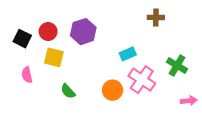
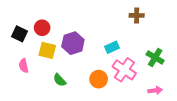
purple hexagon: (83, 32) -> (73, 43), moved
pink arrow: (189, 101) -> (155, 90), moved

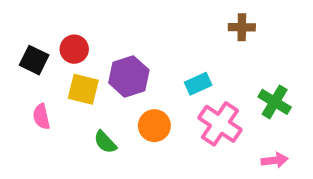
orange circle: (99, 79) -> (154, 126), moved

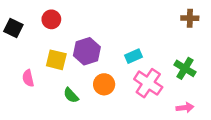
brown cross: (242, 27) -> (190, 18), moved
red circle: (74, 49) -> (51, 19), moved
black square: (34, 60) -> (13, 28), moved

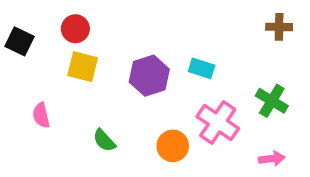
purple hexagon: (87, 51) -> (149, 76), moved
cyan rectangle: (133, 56) -> (202, 68), moved, turned 42
yellow square: (56, 60) -> (83, 67), moved
orange circle: (104, 84) -> (173, 146), moved

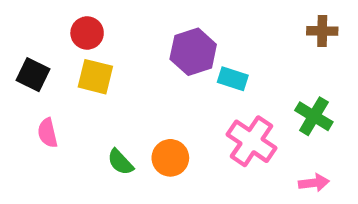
black square: (20, 41) -> (33, 75), moved
purple hexagon: (149, 76) -> (193, 52), moved
orange circle: (173, 146) -> (170, 158), moved

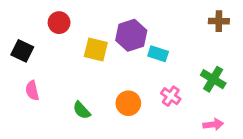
yellow square: (95, 77) -> (96, 49), moved
pink cross: (251, 141) -> (171, 96), size x0.6
orange circle: (170, 158) -> (128, 103), moved

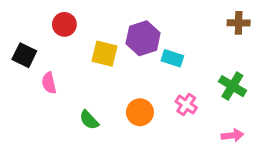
pink semicircle: (32, 90) -> (49, 83), moved

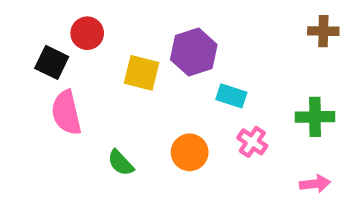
black square: (24, 55) -> (52, 62), moved
cyan rectangle: (172, 58) -> (231, 96), moved
pink semicircle: (49, 83) -> (66, 113), size x1.5
green cross: (232, 86) -> (315, 117), turned -32

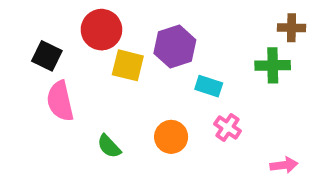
red circle: (87, 33) -> (101, 30), moved, size x1.4
green cross: (315, 117) -> (273, 65), moved

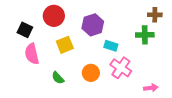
yellow square: (128, 65) -> (65, 45), moved, turned -36
pink cross: (228, 127) -> (121, 68), size x1.5

